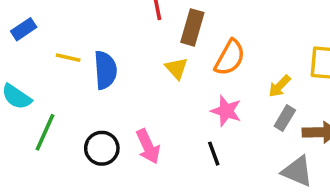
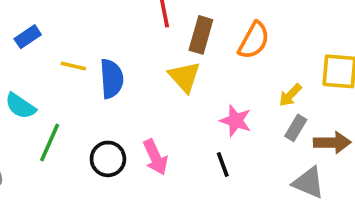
orange semicircle: (230, 58) -> (254, 40), moved
yellow triangle: (176, 68) -> (185, 77), size x1.4

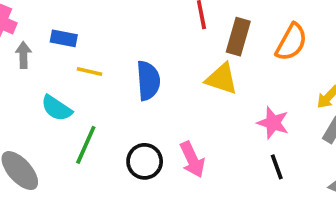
blue rectangle: (28, 37) -> (64, 38), turned 45
yellow line: (73, 66) -> (90, 71), moved
yellow triangle: (185, 77) -> (222, 79), turned -30
black line: (223, 164) -> (277, 167), moved

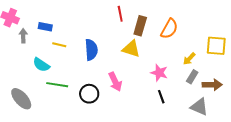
green line: (86, 145) -> (57, 85), turned 75
pink arrow: (192, 160) -> (115, 82), moved

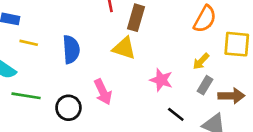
orange semicircle: (169, 29) -> (205, 19), moved
black line: (161, 97) -> (176, 114), moved, turned -32

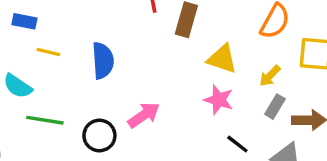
yellow triangle: (124, 48) -> (222, 59), moved
pink arrow: (103, 92) -> (144, 115), turned -100

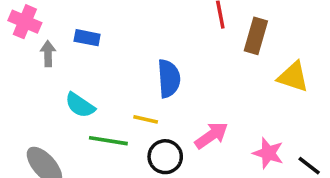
yellow line: (48, 52) -> (146, 119), moved
pink star: (219, 100) -> (268, 153), moved

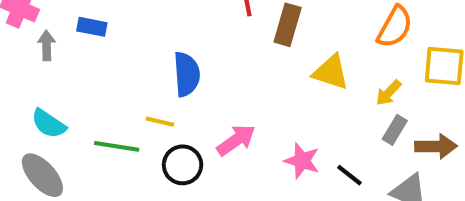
cyan semicircle: (80, 105) -> (49, 124), moved

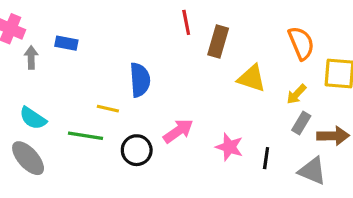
orange semicircle: (395, 27) -> (301, 43), turned -52
yellow line: (160, 122) -> (108, 109), moved
black line: (349, 175) -> (266, 158), turned 60

